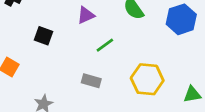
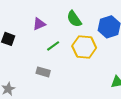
yellow hexagon: (147, 79) -> (84, 47), moved

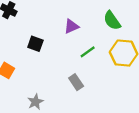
gray rectangle: (43, 72) -> (76, 82), turned 40

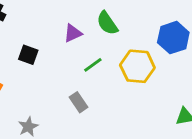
green semicircle: (112, 21) -> (107, 23), moved

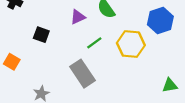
gray rectangle: (79, 102) -> (83, 74), size x1.6

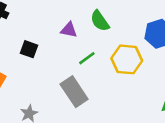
purple triangle: (78, 17) -> (69, 30), turned 35

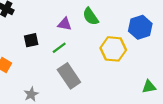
black square: (29, 49) -> (31, 40), turned -32
green line: (87, 58) -> (59, 48), moved

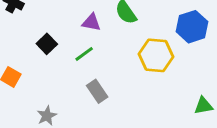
black square: (31, 40) -> (47, 44), turned -32
gray rectangle: (69, 76) -> (97, 91), size x0.7

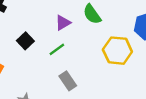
purple triangle: (91, 22) -> (63, 23), turned -42

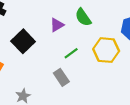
black square: (25, 41) -> (23, 41), size x1.5
green line: (57, 49) -> (71, 53), moved

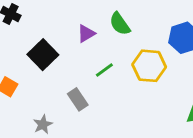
gray rectangle: (61, 77) -> (78, 99), moved

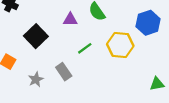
purple triangle: (86, 34) -> (70, 19), turned 32
gray star: (43, 125) -> (36, 79), moved

